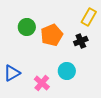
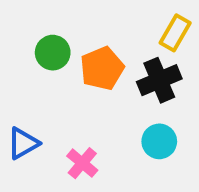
black cross: (81, 41) -> (159, 80), size x1.5
cyan circle: (67, 71) -> (159, 141), moved

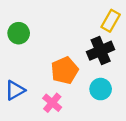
green circle: (53, 53) -> (19, 33), moved
orange pentagon: (102, 68) -> (65, 70), moved

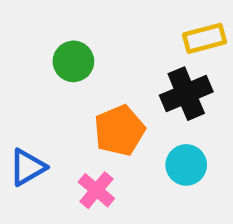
yellow rectangle: (111, 21) -> (205, 38), turned 45
green circle: (19, 33) -> (73, 61), moved

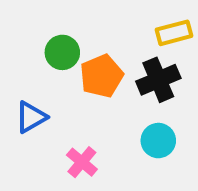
orange pentagon: (119, 130) -> (102, 76), moved
blue triangle: (27, 167) -> (31, 117), moved

